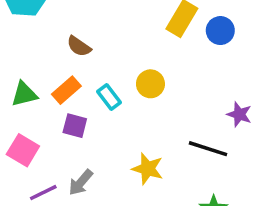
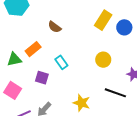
brown semicircle: (79, 46) -> (55, 27), moved
yellow circle: (150, 84) -> (103, 60), moved
orange rectangle: (66, 90) -> (33, 49), moved

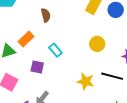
brown semicircle: (55, 27) -> (46, 15), turned -136
yellow star: (82, 103) -> (86, 81), moved

